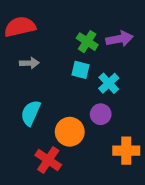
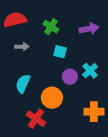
green cross: (87, 42) -> (51, 27), moved
cyan cross: (109, 83) -> (90, 71), moved
purple circle: (101, 114) -> (70, 77), moved

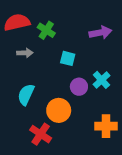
green cross: (51, 27) -> (46, 30), moved

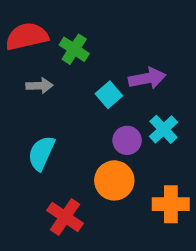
purple arrow: (100, 33) -> (147, 78), moved
cyan square: (68, 58) -> (109, 95), turned 35
orange circle: (59, 110) -> (114, 180), moved

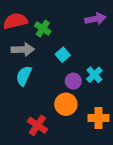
purple arrow: (147, 78) -> (95, 19), moved
gray arrow: (40, 86) -> (23, 49), size x1.5
cyan semicircle: (41, 153) -> (24, 76), moved

